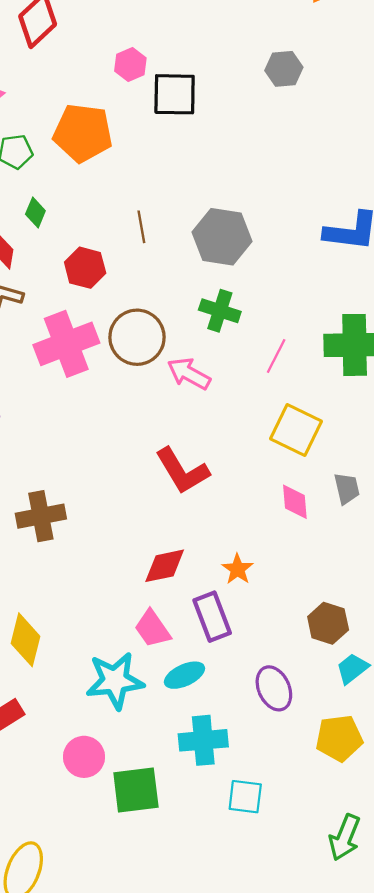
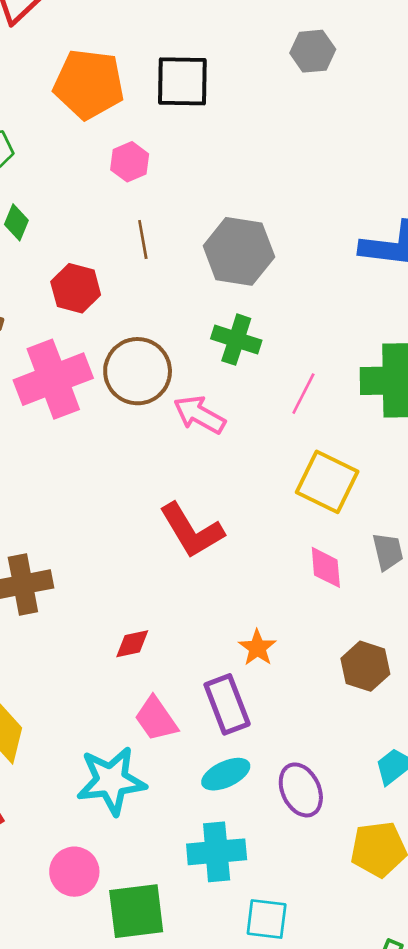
pink hexagon: (130, 64) -> (130, 162), moved
orange pentagon: (83, 133) -> (89, 84), moved
red diamond: (165, 566) -> (132, 644), moved, size x0.7
brown hexagon: (328, 623) -> (365, 666), moved
cyan ellipse: (184, 675) -> (226, 774), moved

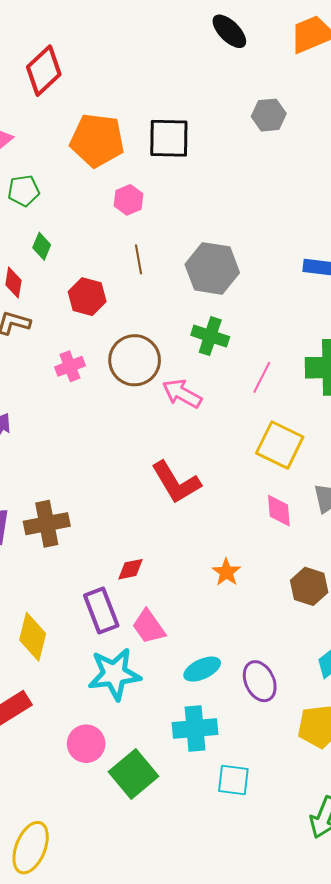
pink cross: (53, 379) -> (70, 366), size x0.5
purple rectangle: (227, 704) -> (101, 611), moved
green square: (136, 911) -> (134, 774), turned -33

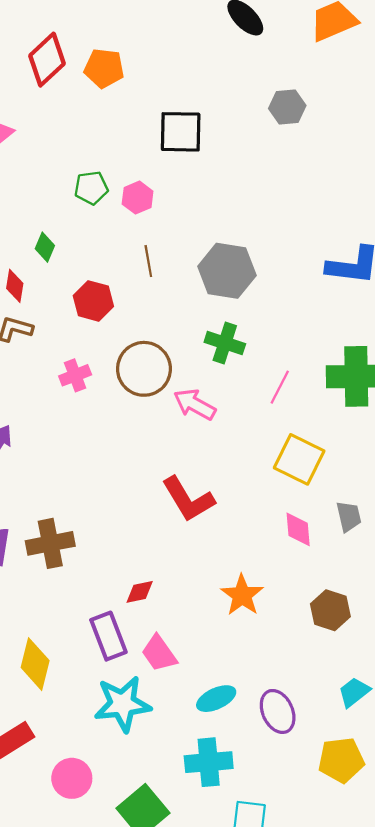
orange pentagon: (97, 140) -> (104, 68), moved, size x0.7
green pentagon: (24, 191) -> (91, 188), moved
orange star: (226, 572) -> (242, 595), size x1.4
pink circle: (86, 744) -> (72, 778), moved

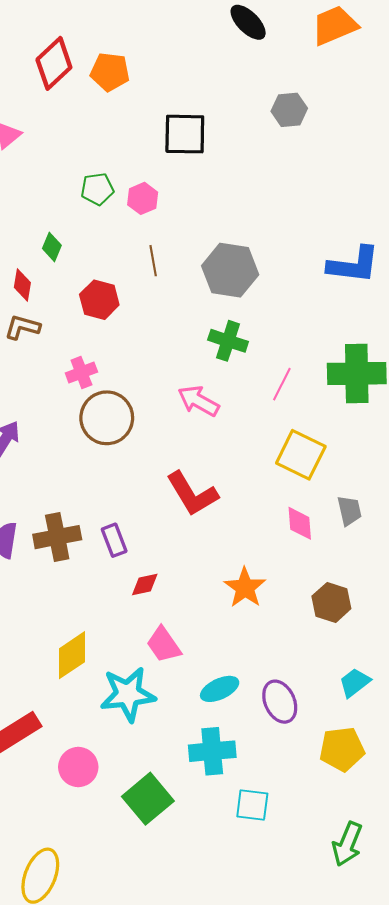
brown circle: (144, 369) -> (107, 418), moved
purple rectangle: (108, 636) -> (114, 540), moved, size x0.7
yellow diamond: (35, 664) -> (72, 655), moved, turned 42

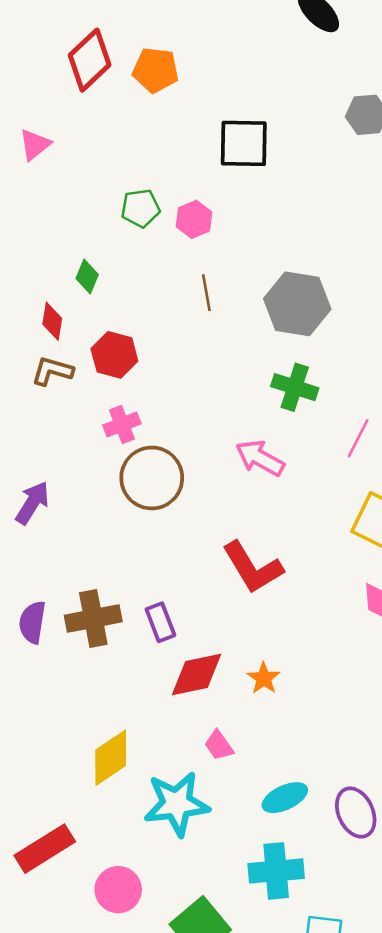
red hexagon: (99, 300) -> (114, 355), moved
red diamond: (145, 585) -> (197, 674), size x1.6
orange star: (245, 588) -> (264, 678), moved, size x0.7
pink trapezoid: (164, 645) -> (219, 745), size x0.7

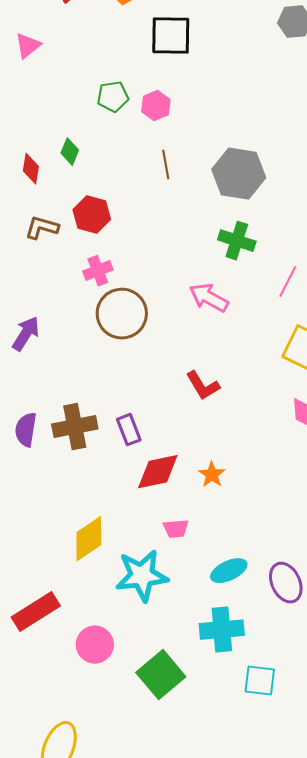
black square: (244, 143) -> (171, 36), moved
red diamond: (52, 321) -> (31, 169), moved
red L-shape: (252, 568) -> (203, 386), size x0.7
pink trapezoid: (219, 745) -> (176, 529), turned -60

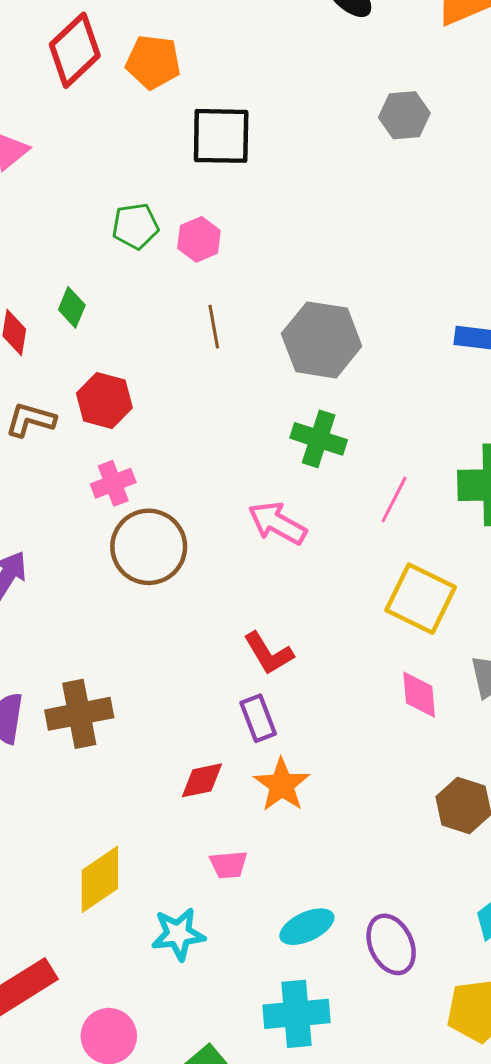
purple rectangle: (129, 430) -> (258, 718), moved
red diamond: (158, 472) -> (202, 780), size x0.7
orange star: (212, 475) -> (282, 785), size x1.4
cyan star: (142, 576) -> (178, 934), size x0.7

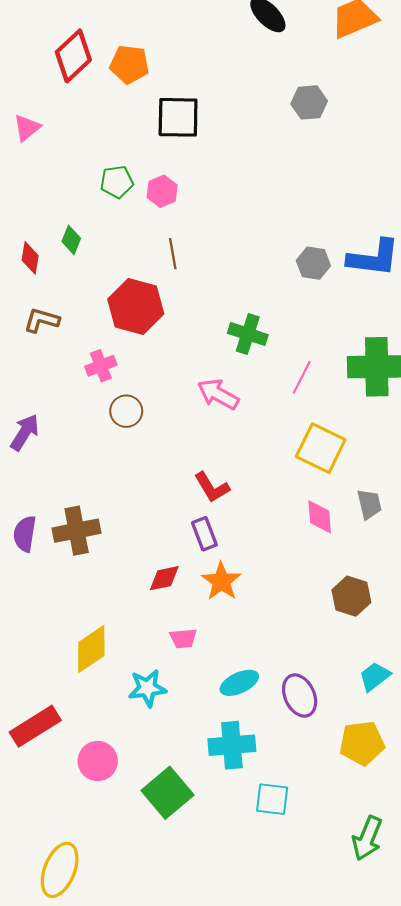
gray hexagon: (322, 340) -> (313, 263), moved, size x0.6
red hexagon: (104, 401) -> (136, 306), moved, size x1.4
brown circle: (149, 547) -> (126, 411), size x0.6

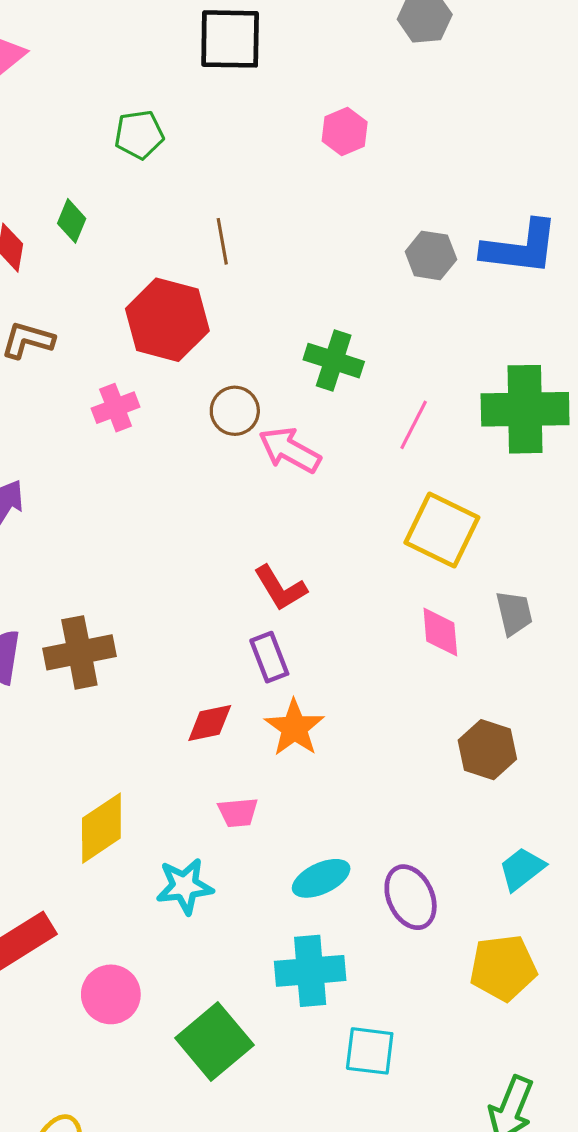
pink hexagon: (162, 191) -> (345, 131), moved
brown circle: (126, 411) -> (235, 411), moved

